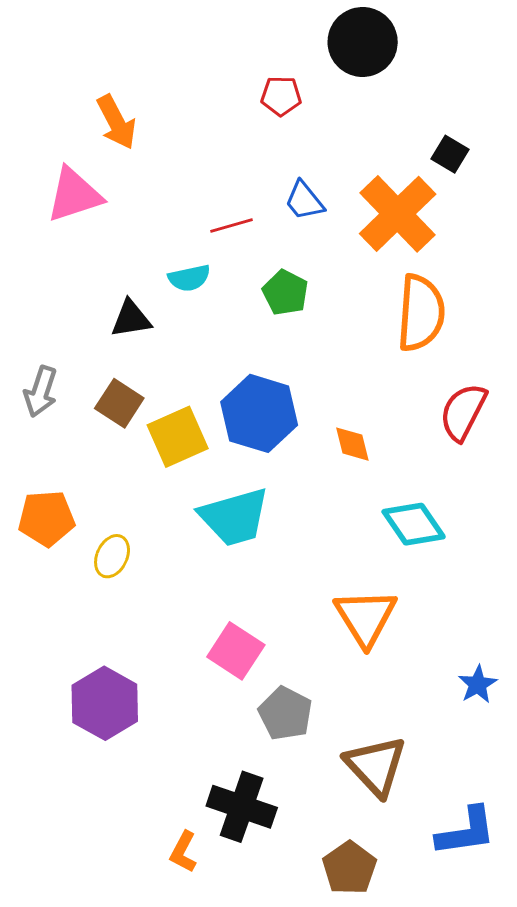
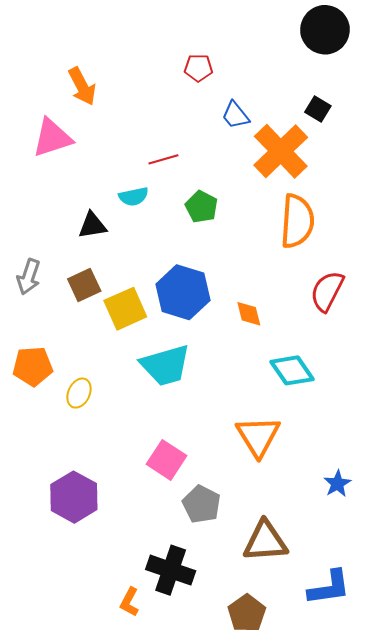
black circle: (363, 42) -> (325, 30), moved
blue trapezoid: (304, 201) -> (235, 115), moved
brown square: (119, 403) -> (84, 285), turned 32
brown triangle: (376, 766) -> (265, 541), turned -51

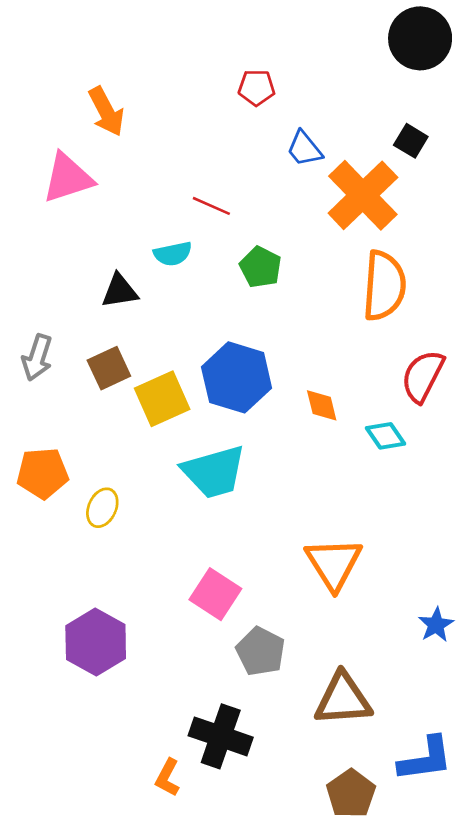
red line: (163, 159) -> (211, 206), turned 40
cyan diamond: (292, 370) -> (386, 436), moved, size x0.7
brown pentagon: (247, 613) -> (351, 794), moved

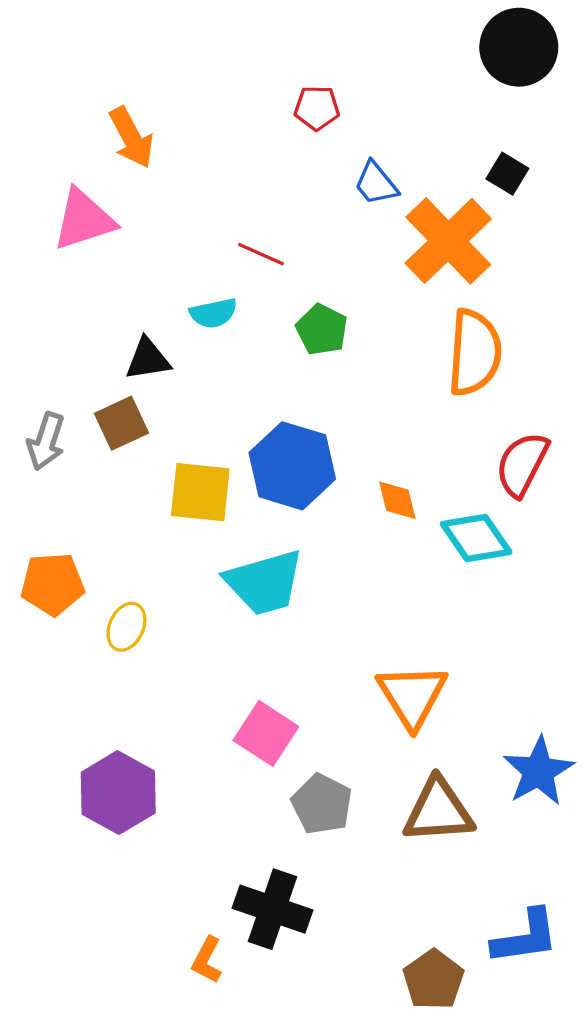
brown square: (109, 368) -> (121, 423), moved
yellow square: (162, 399) -> (200, 492), turned 30
cyan diamond: (386, 436) -> (476, 538), size x1.4
blue star: (436, 625) -> (539, 771), size x1.6
brown triangle: (343, 699) -> (438, 811), moved

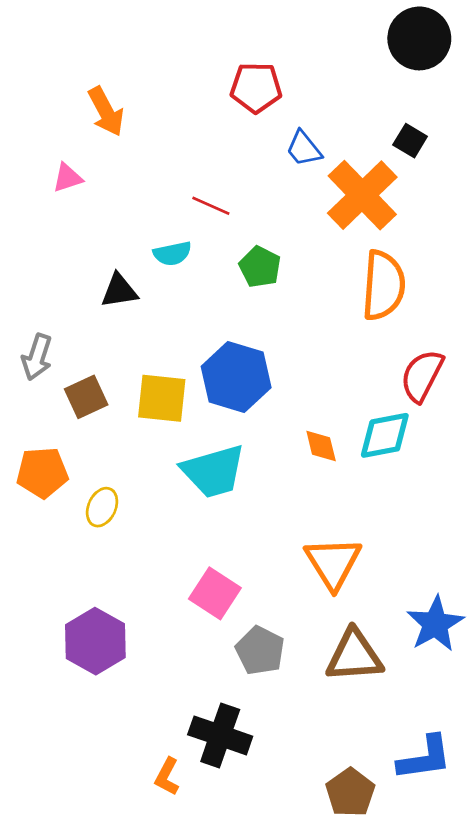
red pentagon: (317, 108) -> (256, 88), size x1.4
pink triangle: (84, 220) -> (67, 178), size x0.6
brown square: (121, 423) -> (86, 397), moved
orange diamond: (397, 500) -> (321, 446), moved
cyan diamond: (476, 538) -> (385, 435), turned -66

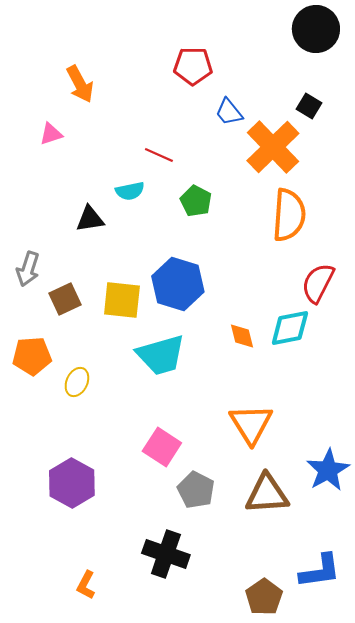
orange L-shape: (167, 777) -> (86, 585), moved

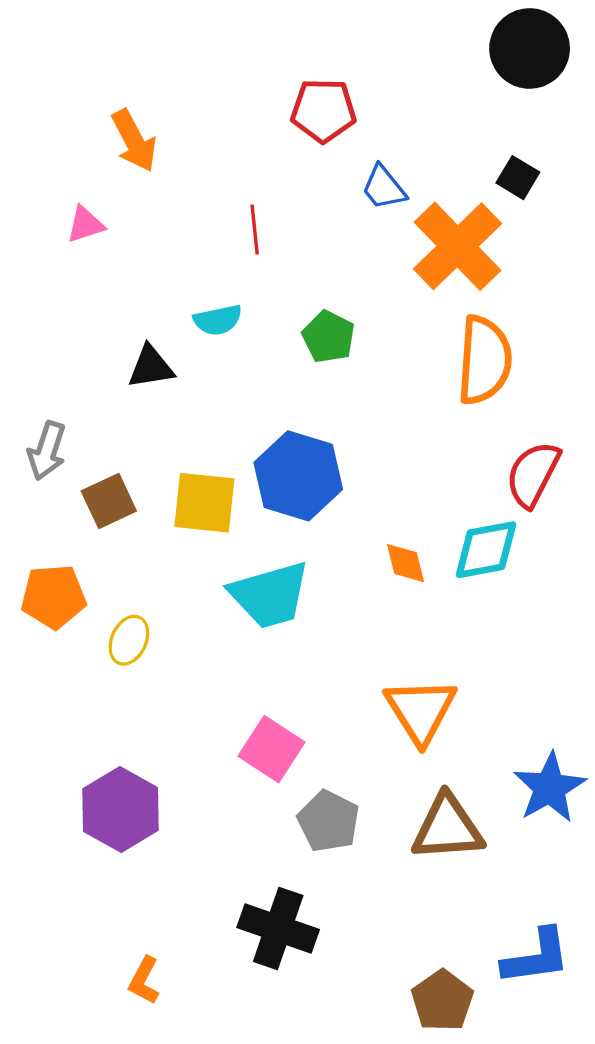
red line: (159, 155) -> (255, 230), moved, turned 60

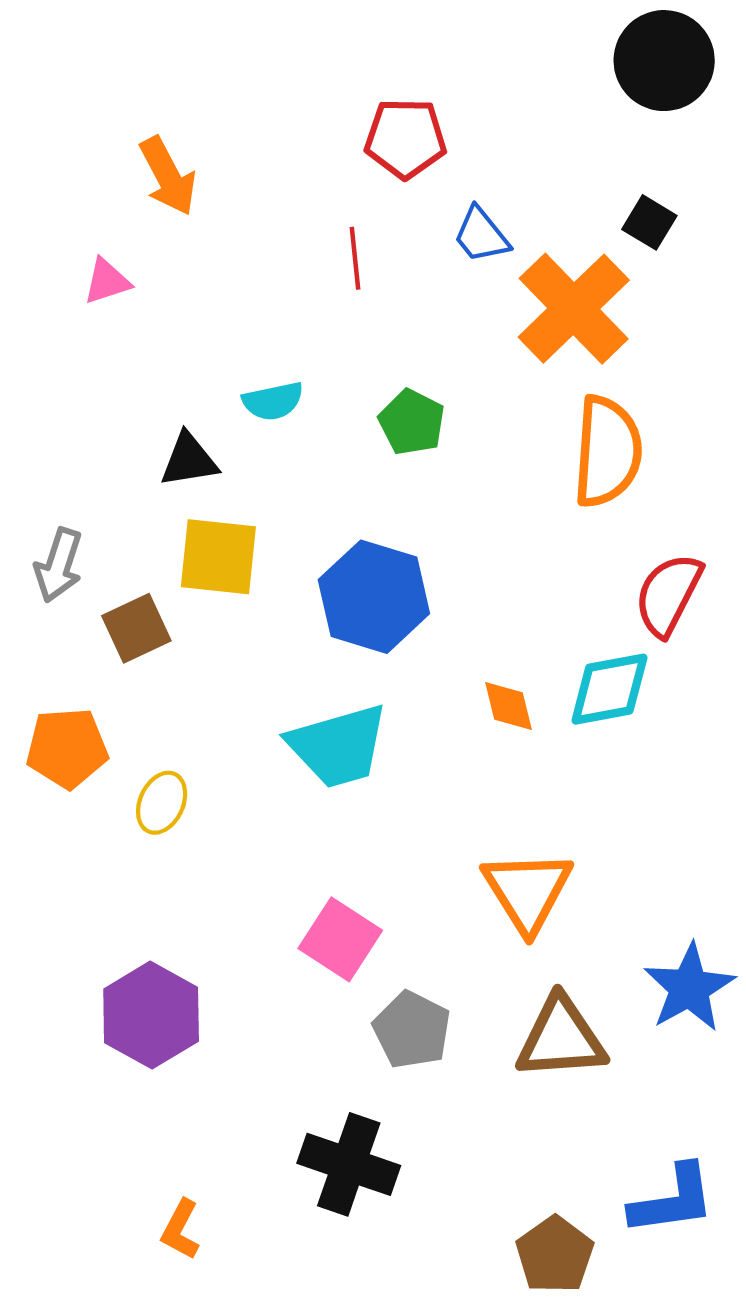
red line: (255, 230) -> (355, 258), moved
yellow square: (204, 503) -> (218, 557), moved

